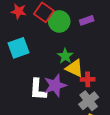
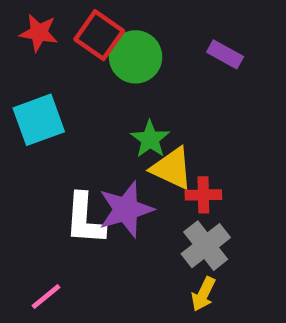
purple rectangle: (87, 20) -> (225, 54), moved, turned 48

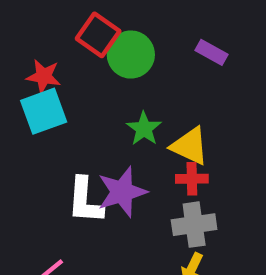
red star: (39, 33) -> (44, 76), moved
yellow triangle: (172, 168) -> (190, 146), moved
gray cross: (206, 246) -> (194, 225), turned 30

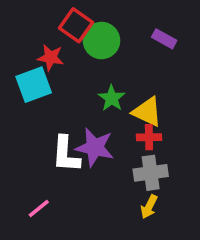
red star: (44, 76) -> (51, 57), moved
purple star: (122, 192) -> (95, 147), turned 30

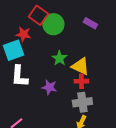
purple star: (95, 147) -> (49, 87), size x0.7
white L-shape: (66, 154) -> (19, 76), moved

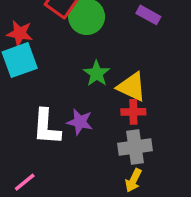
red star: (23, 34) -> (20, 33), moved
white L-shape: (19, 76) -> (46, 127), moved

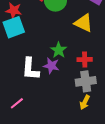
green star: (97, 73) -> (59, 50), moved
yellow triangle: (132, 87) -> (84, 23), moved

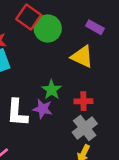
gray cross: (86, 81) -> (85, 128), turned -30

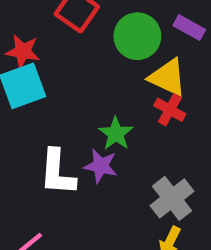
green circle: (48, 28) -> (137, 36), moved
red cross: (83, 101) -> (170, 110), moved, turned 30

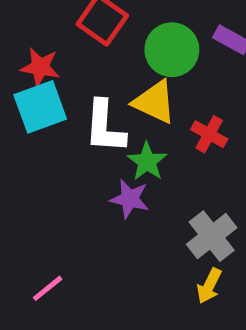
yellow triangle: (168, 77) -> (154, 102), moved
white L-shape: (57, 172) -> (105, 127), moved

